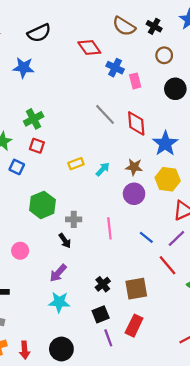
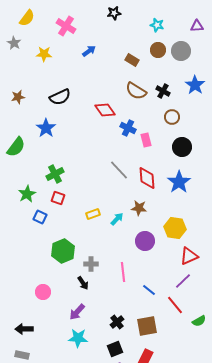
blue star: (23, 68) -> (46, 128), turned 30
blue star: (165, 144) -> (179, 182), moved
brown star: (134, 167) -> (139, 208), moved
blue line: (146, 237) -> (149, 290), moved

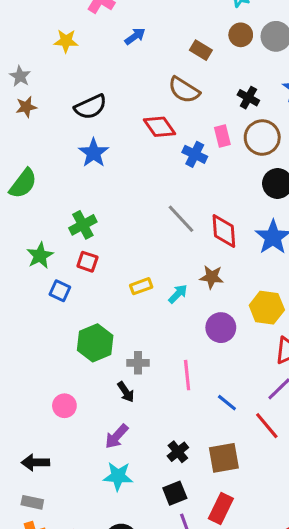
gray star: (14, 43) -> (20, 76), moved
brown semicircle: (136, 91) -> (184, 90), moved
brown circle: (172, 117) -> (262, 138), size x1.5
blue star: (46, 128) -> (94, 153), moved
pink rectangle: (146, 140) -> (222, 136), moved

